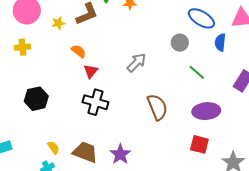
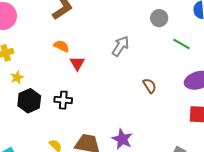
yellow star: (58, 23) -> (17, 77), moved
black cross: (95, 102) -> (63, 100), moved, size x0.7
brown semicircle: (157, 107) -> (150, 86), size x0.6

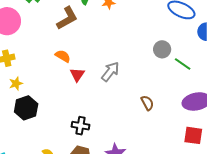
gray circle: (159, 18) -> (162, 49), moved
gray arrow: (121, 46) -> (110, 72), moved
black cross: (63, 100) -> (81, 126), moved

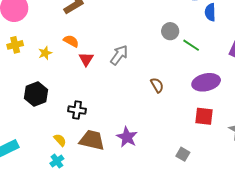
yellow star: (16, 83) -> (45, 53), moved
black cross: (81, 126) -> (77, 110), moved

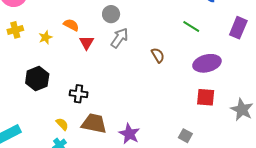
gray circle: (170, 31) -> (111, 14), moved
brown semicircle: (157, 85) -> (158, 55), moved
purple star: (127, 137) -> (129, 134), moved

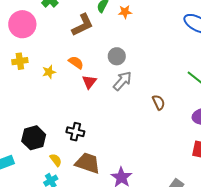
black hexagon: (37, 79) -> (34, 138), moved

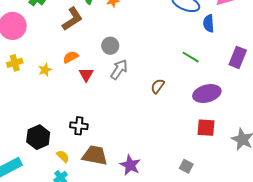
orange semicircle: (76, 62) -> (71, 57), turned -56
brown semicircle: (159, 102) -> (158, 86), turned -112

